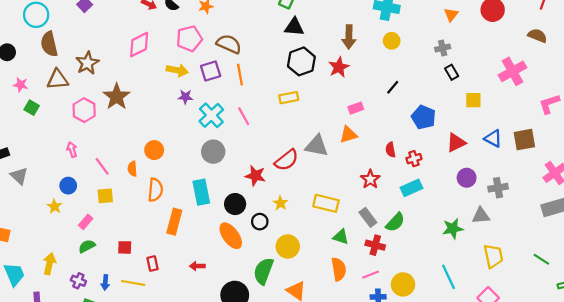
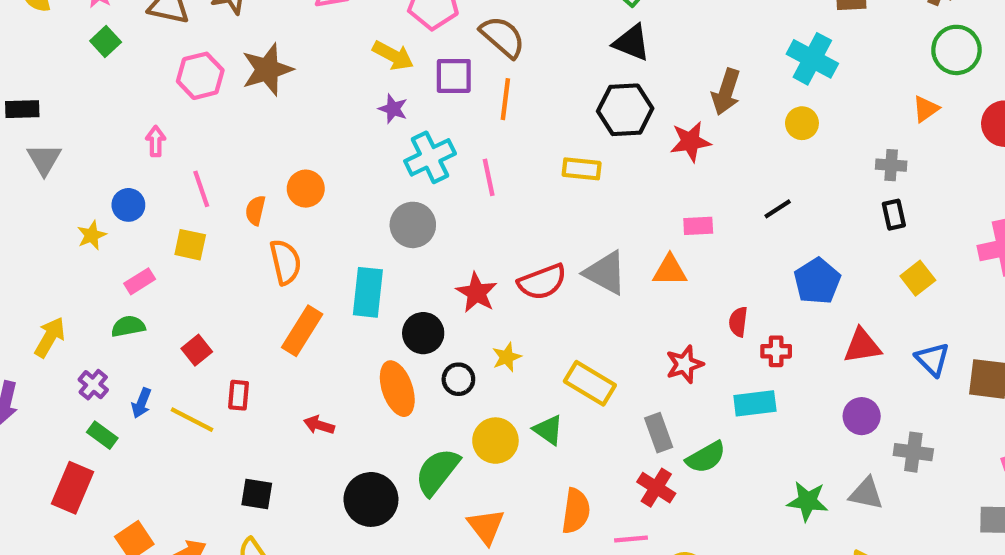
yellow square: (473, 100) -> (918, 278), turned 35
orange semicircle: (155, 190) -> (285, 262), turned -35
green triangle: (341, 237) -> (548, 430), moved
red square: (125, 247) -> (197, 350), turned 32

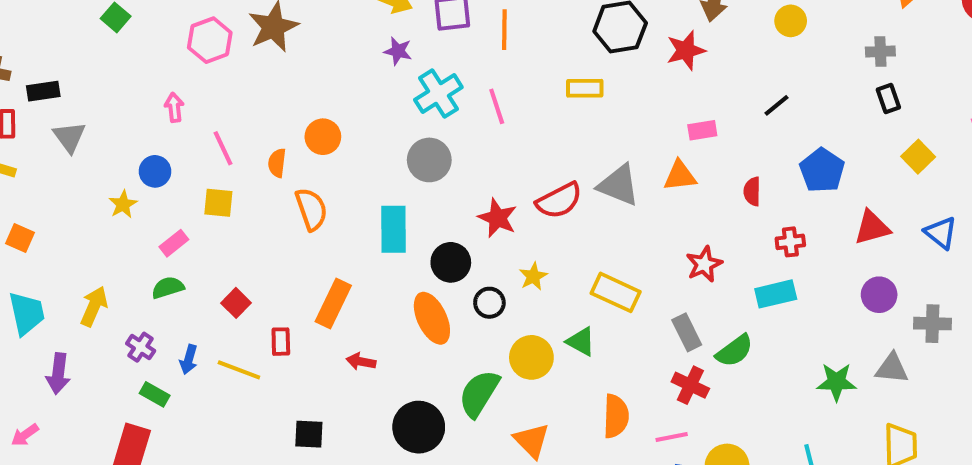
red semicircle: (738, 322) -> (752, 191), moved
orange rectangle: (302, 331) -> (333, 303), moved

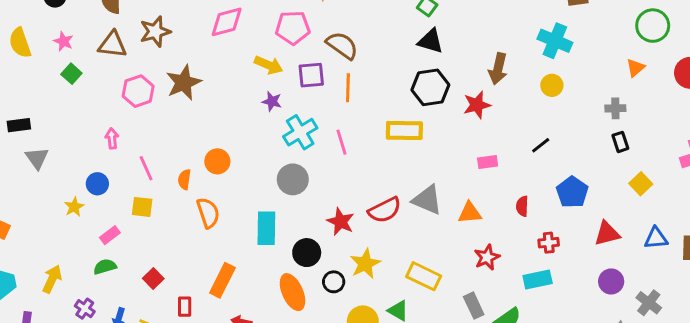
yellow rectangle: (585, 88) -> (404, 130), size x1.4
orange triangle: (680, 176) -> (470, 213), moved
blue triangle: (941, 233) -> (656, 238), turned -45
yellow star: (533, 276) -> (365, 264), size x1.5
gray cross: (932, 324) -> (649, 303), turned 35

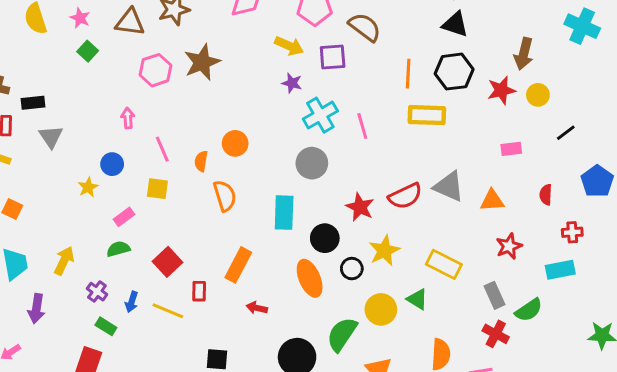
yellow circle: (552, 85) -> (538, 95), moved
orange line: (348, 88) -> (408, 74), moved
red square: (153, 279) -> (168, 262), size x1.4

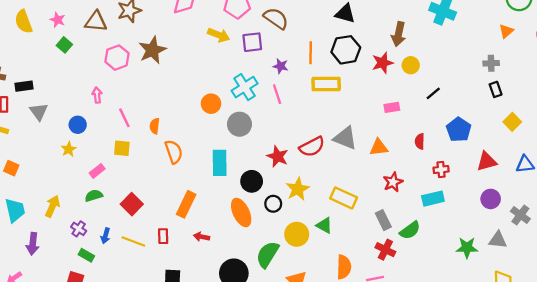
purple star: (292, 83) -> (281, 66), moved
orange circle: (235, 143) -> (211, 104), moved
blue circle: (112, 164) -> (78, 125), moved
red rectangle: (199, 291) -> (163, 236), moved

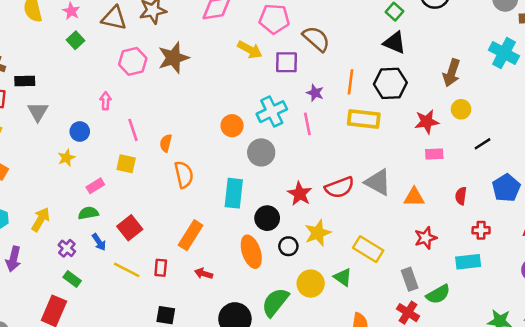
red star: (383, 63) -> (427, 122), moved
blue arrow: (105, 236) -> (99, 242), moved, turned -56

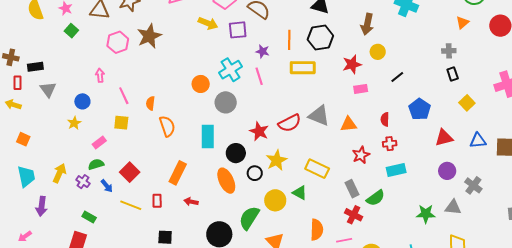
red cross: (481, 230) -> (390, 144), moved
purple cross: (67, 248) -> (83, 182), moved

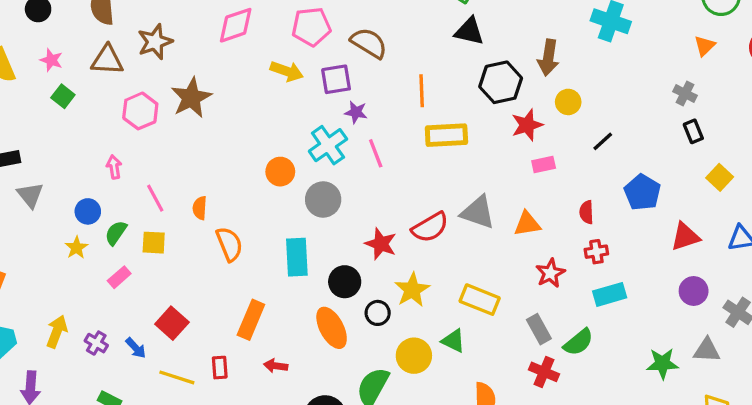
black hexagon: (320, 38) -> (501, 82), moved
purple star: (263, 51) -> (356, 112), moved
gray cross: (449, 51) -> (685, 94), turned 32
green semicircle: (96, 164) -> (116, 233), moved, turned -35

